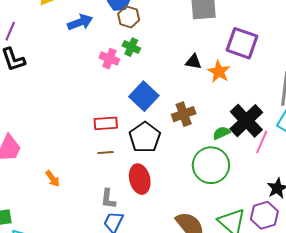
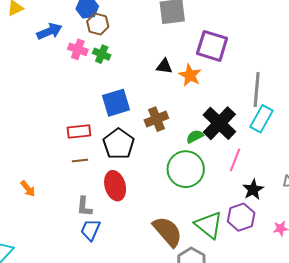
pink cross: (109, 59) -> (78, 49), moved
blue square: (144, 96) -> (116, 103), turned 32
pink line: (262, 142) -> (235, 160), moved

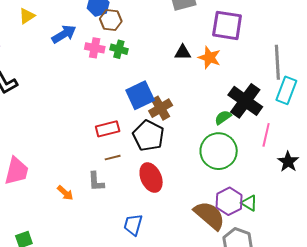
brown cross: (156, 119) -> (161, 108), moved
gray L-shape: (84, 207) -> (96, 181), moved
purple hexagon: (241, 217) -> (229, 201), moved
green triangle: (209, 225) -> (249, 203), size x0.6

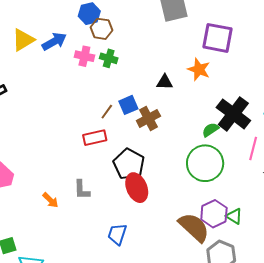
yellow triangle: (27, 16) -> (23, 40), moved, size x1.4
black triangle: (183, 52) -> (165, 82), moved
blue square: (140, 95) -> (128, 105), size x0.7
black pentagon: (148, 136) -> (129, 164), moved
brown line: (113, 158) -> (107, 112), moved, turned -42

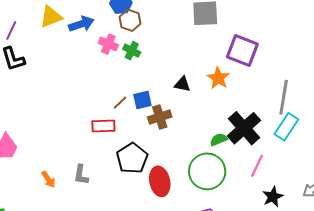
red ellipse: (137, 188) -> (160, 181), moved

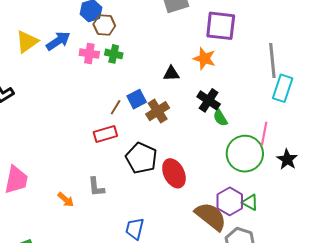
black cross: (244, 128) -> (209, 100), moved, size x0.7
green semicircle: (219, 139) -> (220, 118), turned -84
green circle: (207, 171) -> (245, 154), moved

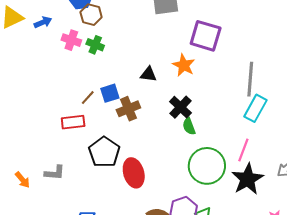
blue arrow: (58, 41) -> (43, 22), size x0.7
pink line: (264, 134) -> (243, 150), moved
black star: (287, 159) -> (248, 179), size x1.5
gray L-shape: (96, 187) -> (55, 173), turned -90

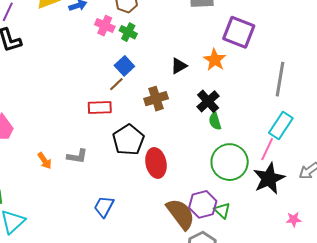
black triangle: (148, 74) -> (179, 66), turned -42
blue square: (110, 93) -> (124, 66), moved, turned -30
cyan rectangle: (256, 108) -> (281, 125), moved

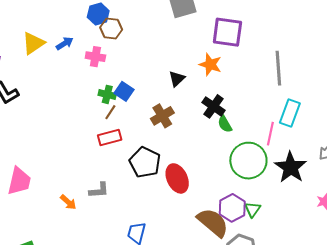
green cross: (128, 32) -> (107, 94), moved
brown line: (116, 84) -> (110, 112), moved
pink line: (267, 149) -> (270, 134), moved
green triangle: (222, 211) -> (253, 209), turned 36

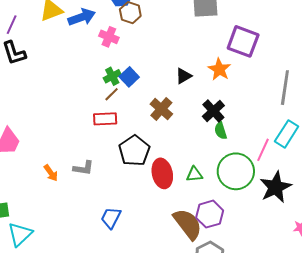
blue arrow: (65, 43) -> (82, 17), size x1.5
green cross: (107, 94) -> (112, 76), turned 36
brown cross: (162, 116) -> (161, 109), turned -30
green triangle: (253, 209) -> (194, 174), moved, turned 36

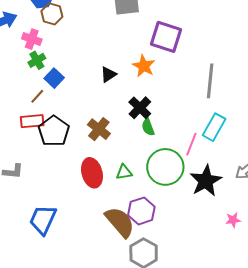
green cross: (112, 76) -> (37, 60), moved
brown cross: (161, 109) -> (99, 129), moved
black pentagon: (134, 151) -> (54, 131), moved
blue trapezoid: (111, 218) -> (43, 220), size x1.4

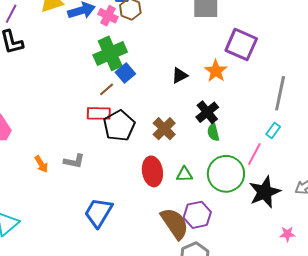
pink cross: (32, 39) -> (108, 16), moved
green cross: (37, 60) -> (110, 53), size x1.8
cyan rectangle: (214, 127) -> (273, 131), moved, size x0.6

